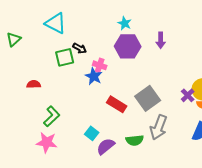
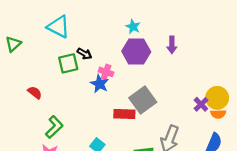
red semicircle: (34, 84) -> (35, 92), turned 40
gray square: (148, 98) -> (143, 100), moved
red rectangle: (117, 104) -> (124, 114), turned -30

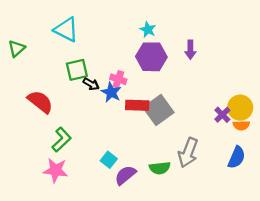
black arrow: (84, 54) -> (91, 84), moved
red semicircle: (35, 92) -> (40, 102), size x1.6
red rectangle: (124, 114) -> (137, 105), moved

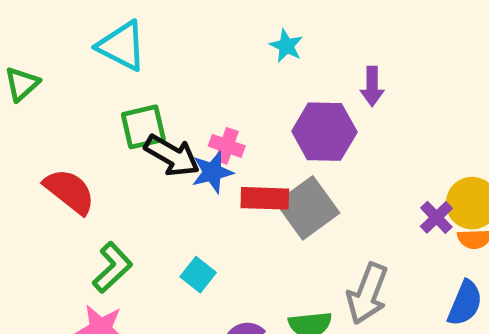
purple hexagon: (151, 57) -> (324, 132), moved
black arrow: (91, 84) -> (172, 155), size x1.6
blue star: (111, 92) -> (212, 172), turned 30
cyan square: (109, 160) -> (198, 275), moved

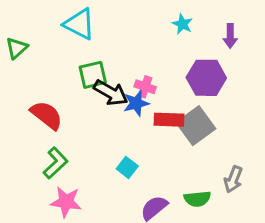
purple arrow: (372, 86) -> (230, 36), moved
green L-shape: (112, 267) -> (55, 163), moved
gray arrow: (367, 294) -> (233, 179), size x0.7

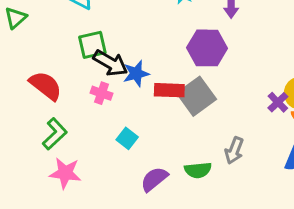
pink cross: (145, 87) -> (101, 93), moved

